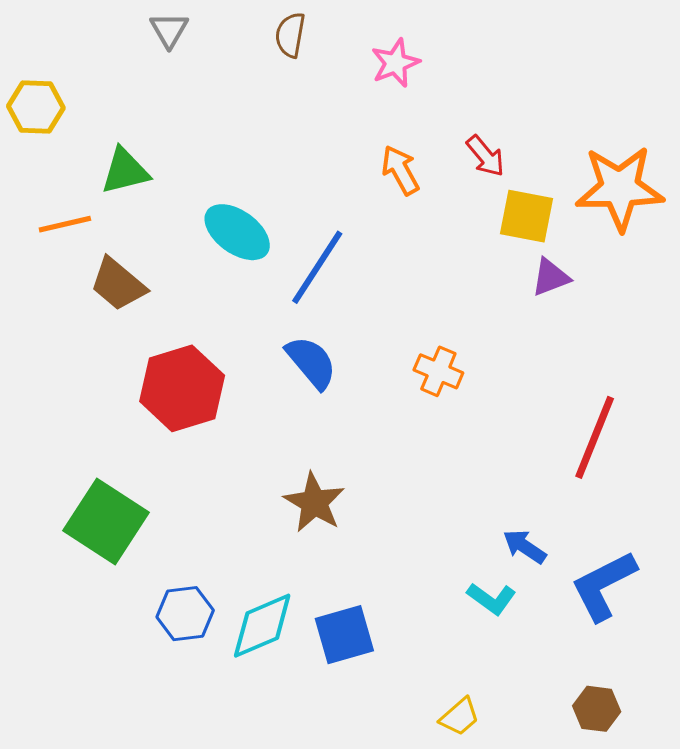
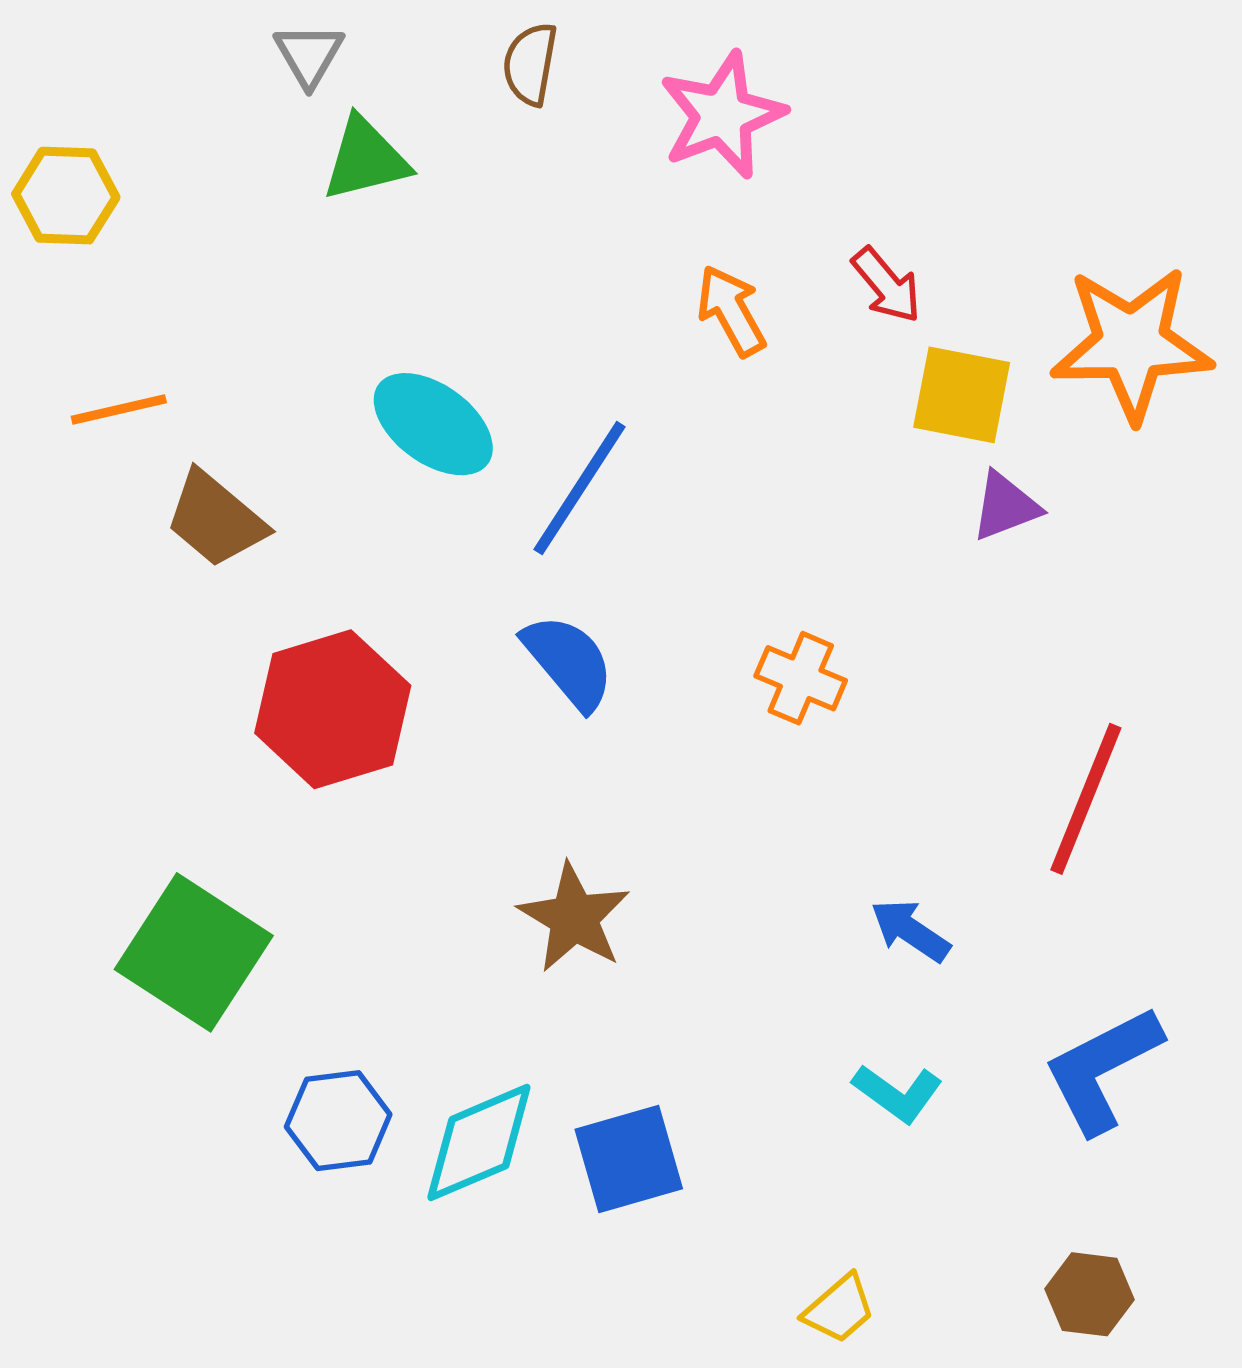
pink star: (395, 63) -> (722, 115), size x1.4
green triangle: (125, 171) -> (366, 159), moved
blue arrow: (525, 547) -> (910, 931), moved

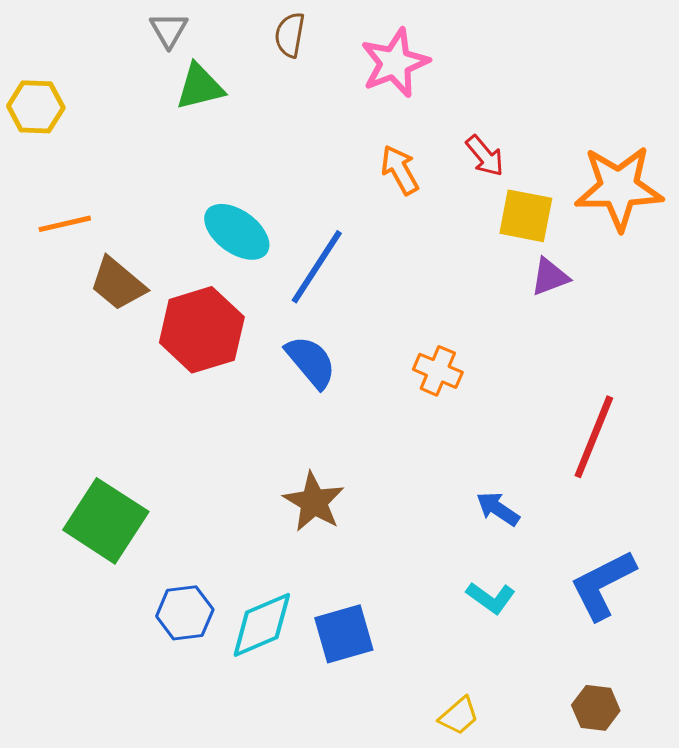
red hexagon: (333, 709) -> (202, 330), moved

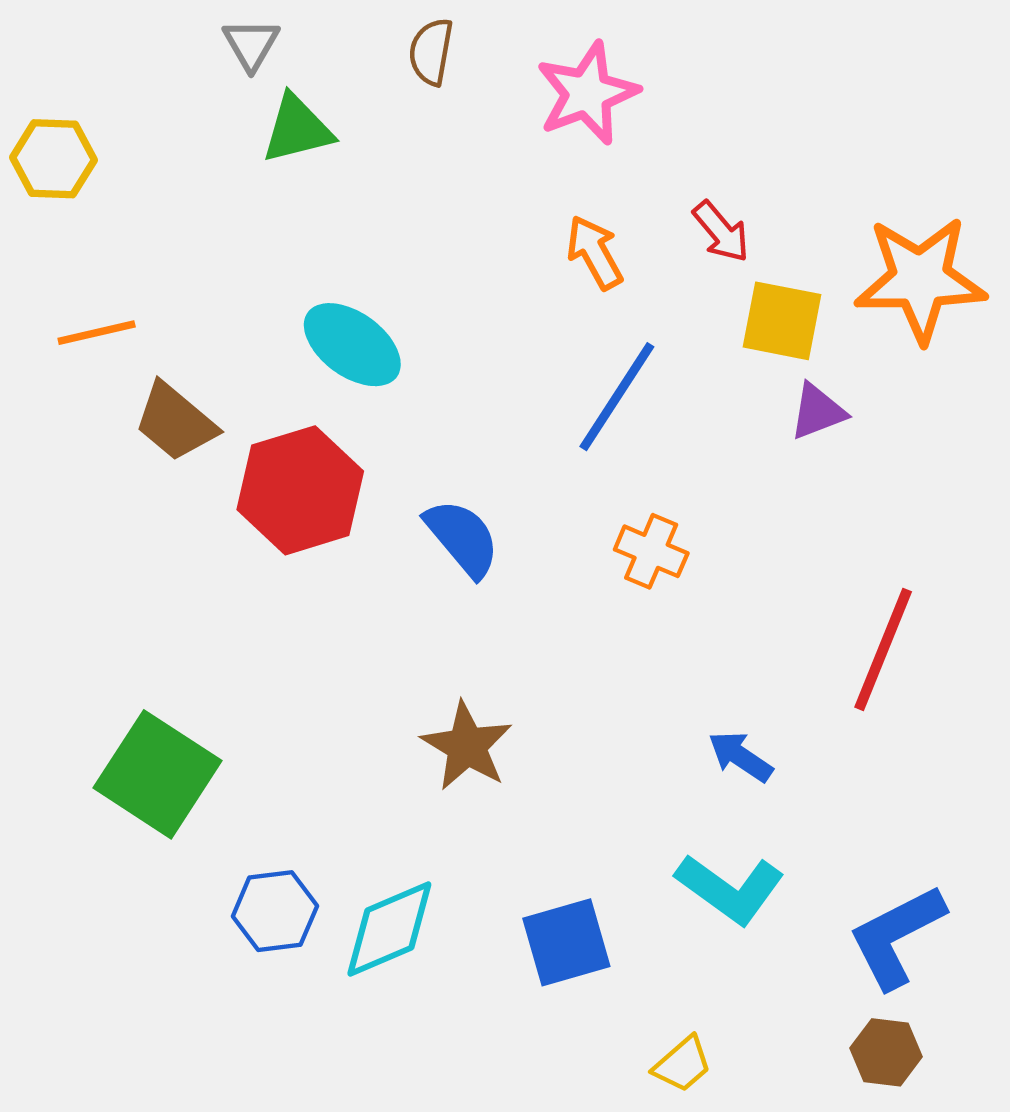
blue line: (317, 267) -> (617, 397), moved
blue L-shape: (603, 585) -> (897, 936), moved
cyan L-shape: (491, 598) -> (730, 889), size x1.5
blue square: (344, 634) -> (566, 942), moved

